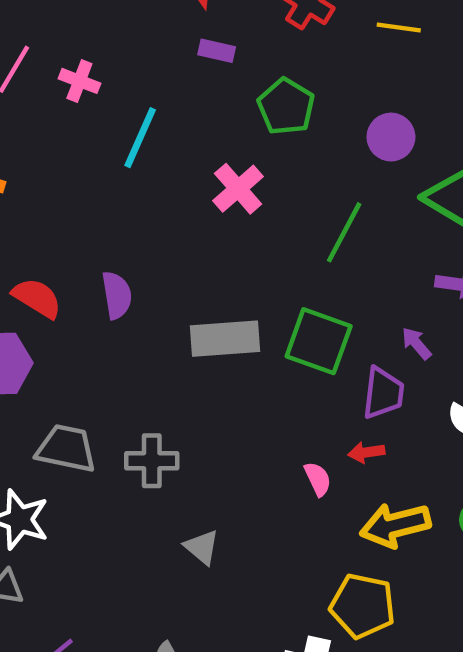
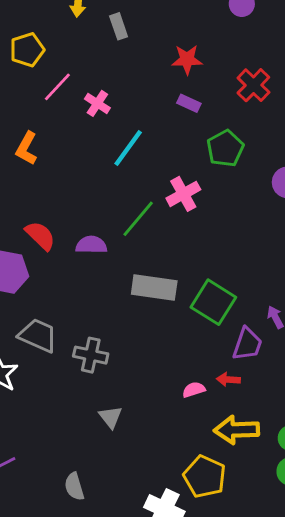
green line: (344, 232) -> (138, 219), moved
purple semicircle: (117, 295) -> (91, 245), turned -92
pink semicircle: (318, 479) -> (194, 390), turned -95

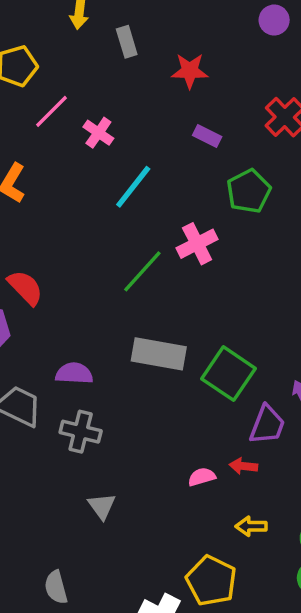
red star: (187, 59) -> (190, 71), moved
purple semicircle: (91, 245) -> (74, 373), moved
yellow arrow: (237, 430) -> (251, 526), size x0.6

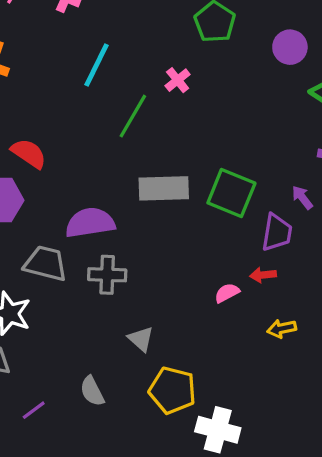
cyan line: (133, 187) -> (97, 65), moved
pink cross: (197, 244) -> (178, 80), size x0.7
purple semicircle: (74, 373) -> (90, 223), size x1.4
yellow pentagon: (211, 581) -> (172, 390), moved
gray semicircle: (56, 587) -> (92, 391), moved

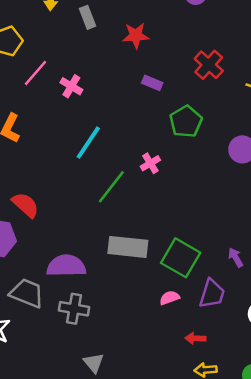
purple arrow: (302, 197) -> (236, 257), moved
red arrow: (263, 275) -> (195, 338), moved
pink semicircle: (227, 293) -> (170, 298), moved

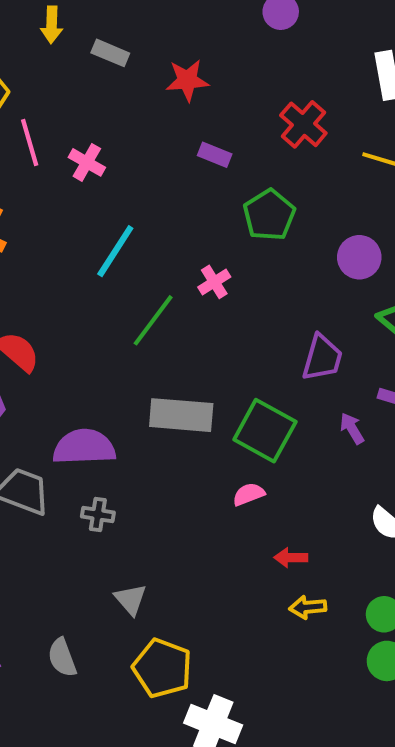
gray rectangle: (88, 17) -> (110, 53), turned -45
pink line: (35, 73) -> (30, 142), turned -56
purple trapezoid: (212, 294) -> (322, 358), moved
gray cross: (74, 309) -> (98, 515), size x0.7

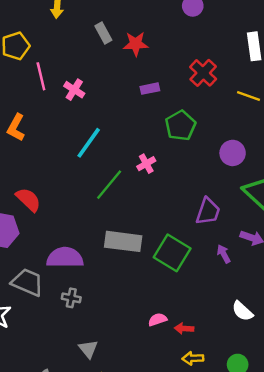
gray rectangle: (110, 53) -> (103, 33), moved, turned 36
purple rectangle: (215, 155) -> (150, 89), turned -36
pink semicircle: (249, 494) -> (158, 320), moved

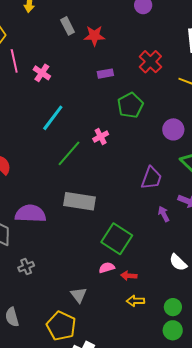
green square: (172, 253) -> (117, 239), moved
gray cross: (71, 298) -> (26, 267), moved, turned -35
gray triangle: (88, 349) -> (79, 295), moved

